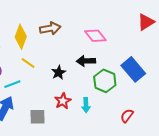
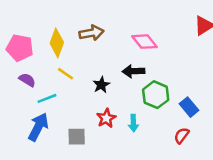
blue rectangle: (133, 69) -> (189, 107), moved, size x0.7

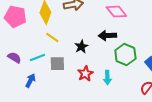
purple semicircle: (27, 80) -> (14, 58), moved
blue arrow: (38, 127) -> (30, 81), size x0.6
gray square: (77, 137) -> (57, 64), moved

